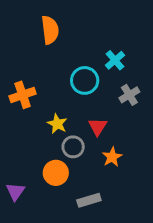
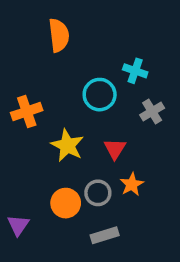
cyan cross: (115, 60) -> (135, 71), turned -30
yellow star: (57, 124) -> (67, 145), size x1.4
gray circle: (73, 147) -> (98, 193), moved

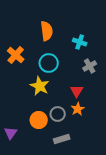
orange semicircle: (59, 35) -> (47, 31), moved
cyan circle: (100, 95) -> (49, 63), moved
orange cross: (27, 112) -> (16, 55), moved, turned -30
red triangle: (115, 149) -> (77, 91), moved

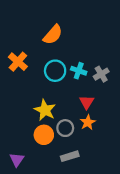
orange semicircle: (47, 31) -> (53, 35), turned 48
cyan cross: (80, 42) -> (79, 71), moved
yellow star: (40, 86) -> (45, 110), moved
purple triangle: (11, 133) -> (17, 160), moved

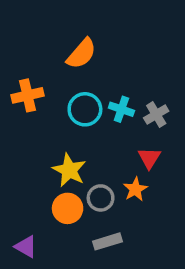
orange cross: (18, 62) -> (28, 95), turned 36
red triangle: (87, 102) -> (149, 158), moved
purple triangle: (17, 160) -> (26, 247), turned -35

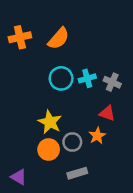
orange cross: (28, 95) -> (20, 37), moved
cyan cross: (121, 109) -> (87, 78), turned -35
gray cross: (156, 115) -> (112, 82), turned -35
red triangle: (149, 158) -> (107, 113), turned -42

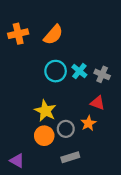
cyan cross: (87, 78) -> (79, 71), turned -35

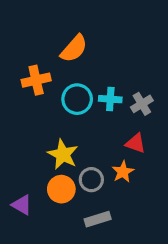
orange cross: (18, 34) -> (36, 80), moved
cyan cross: (79, 71) -> (110, 99), turned -35
gray cross: (102, 74) -> (142, 104), turned 35
purple triangle: (17, 161) -> (22, 205), moved

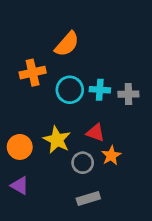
gray cross: (142, 104) -> (128, 94), turned 30
red triangle: (136, 143) -> (96, 133), moved
orange circle: (61, 189) -> (20, 147), moved

